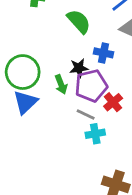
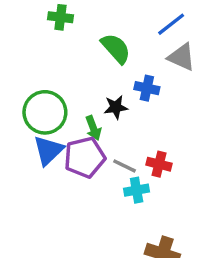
purple pentagon: (91, 86) -> (85, 157), moved
red cross: (113, 102) -> (159, 164), moved, turned -36

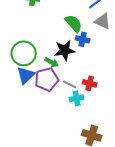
green semicircle: (116, 48) -> (74, 23), moved
black star: (116, 107) -> (65, 50), size x1.5
green arrow: (93, 128) -> (52, 62), turned -40

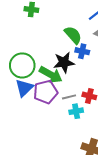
green arrow: (52, 62) -> (51, 75), size x1.6
gray line: (70, 84) -> (69, 97), turned -40

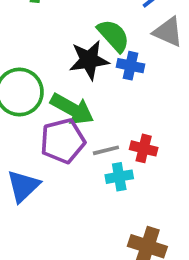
black star: (64, 62) -> (89, 60), moved
blue triangle: (24, 88) -> (23, 186), moved

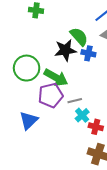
red cross: (144, 148) -> (96, 127), moved
cyan cross: (119, 177) -> (82, 115), turned -32

